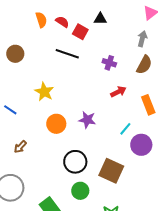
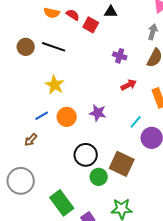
orange semicircle: (41, 20) -> (52, 13), turned 119
black line: (67, 54) -> (54, 47), moved
blue line: (10, 110) -> (42, 116), moved, turned -64
green circle: (80, 191) -> (99, 177), moved

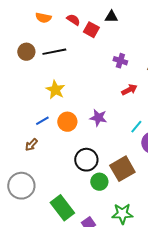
orange semicircle: (52, 13) -> (43, 18), moved
black line: (54, 47) -> (54, 52), turned -30
brown square: (122, 164) -> (122, 169), turned 35

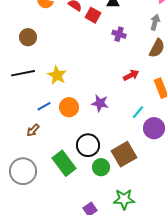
black line: (54, 52) -> (23, 73), moved
purple cross: (120, 61) -> (119, 34), moved
green rectangle: (62, 208) -> (64, 163), moved

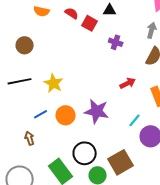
purple star: (100, 103) -> (97, 111), size x1.4
brown arrow: (33, 130) -> (30, 138), turned 120

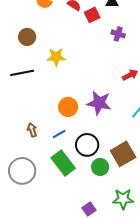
red square: (90, 23) -> (92, 15), turned 35
yellow star: (54, 83) -> (56, 57), moved, turned -30
blue line: (41, 114) -> (59, 134), moved

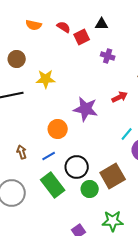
purple star: (99, 103) -> (86, 109), moved

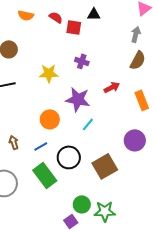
red square: (82, 37) -> (74, 27), turned 35
purple cross: (108, 56) -> (82, 61), moved
yellow star: (46, 79) -> (49, 73), moved
cyan line: (127, 134) -> (88, 124), moved
green circle: (90, 189) -> (82, 204), moved

